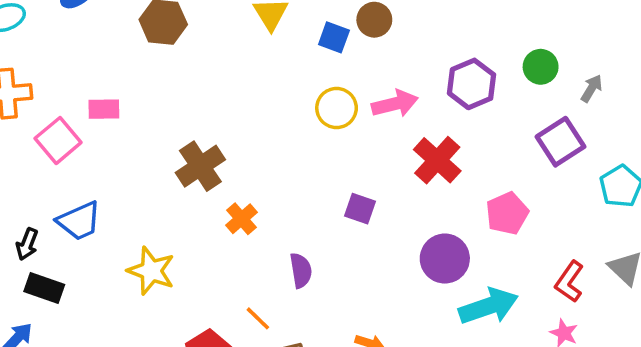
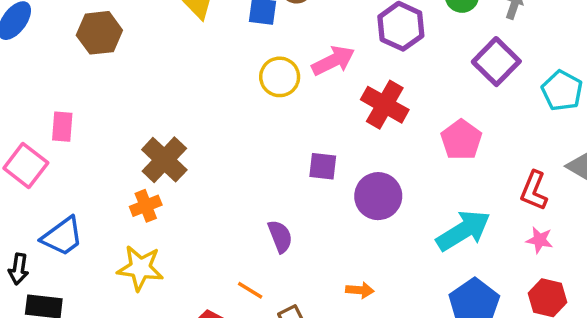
pink rectangle: (104, 109) -> (62, 127), turned -72
orange cross: (241, 219) -> (146, 206), moved, turned 32
purple circle: (445, 259) -> (378, 196), moved

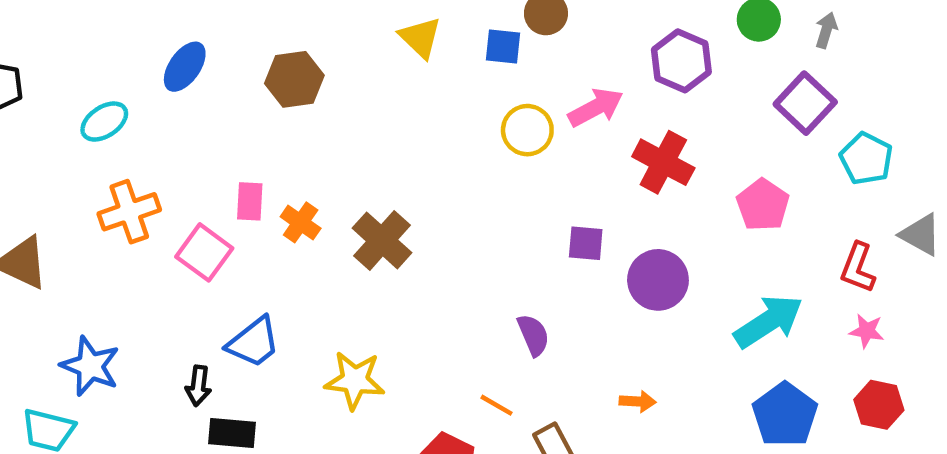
cyan pentagon: (562, 91) -> (866, 159), moved
orange cross: (146, 206) -> (301, 222), moved, turned -32

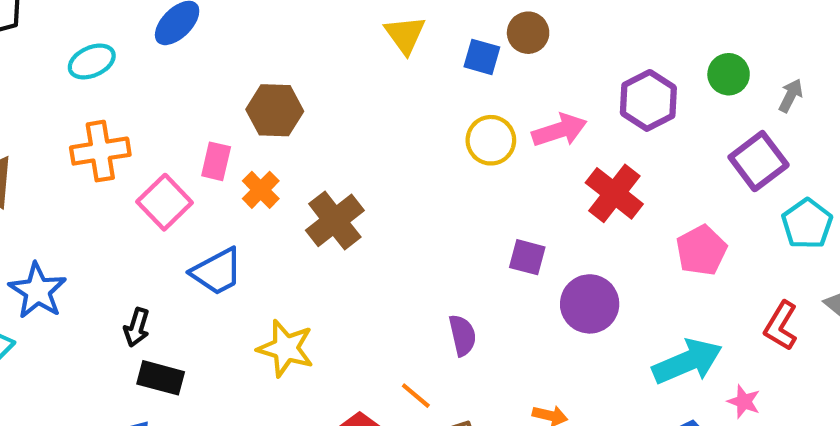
brown hexagon: (294, 79) -> (275, 110), moved
pink star: (867, 331) -> (744, 402), moved
blue trapezoid: (253, 342) -> (217, 272), moved

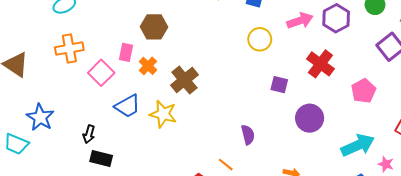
pink arrow: (559, 130) -> (300, 21), moved
purple square: (527, 257) -> (279, 85), moved
yellow star: (286, 348) -> (163, 114), moved

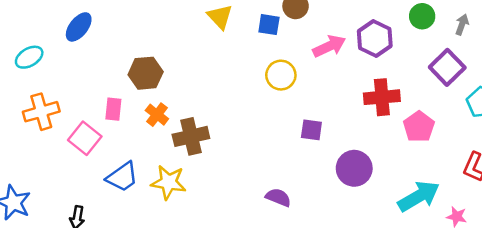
red cross: (320, 64) -> (382, 97), moved, turned -36
orange cross: (148, 66) -> (157, 115), moved
brown cross: (184, 80) -> (191, 136), turned 32
purple semicircle: (248, 135) -> (278, 197), turned -48

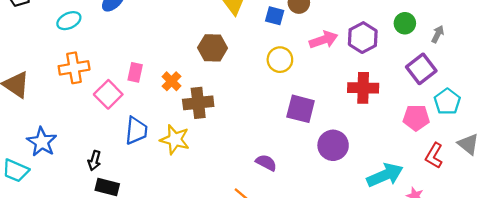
brown hexagon: (146, 73) -> (213, 48), moved
pink pentagon: (419, 127) -> (416, 118), moved, turned 30
purple square: (311, 130) -> (301, 109), size x1.5
blue trapezoid: (122, 177) -> (136, 131), turned -56

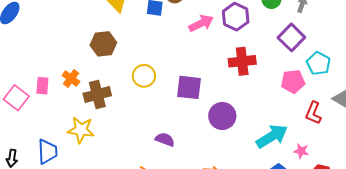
yellow circle: (280, 60) -> (144, 76), moved
pink rectangle: (135, 72) -> (42, 86), moved
blue trapezoid: (136, 131) -> (47, 151), moved

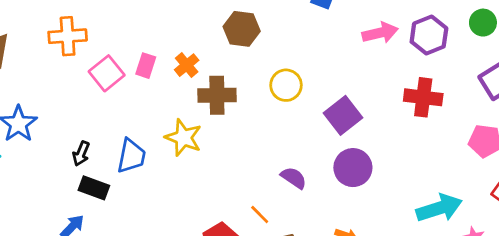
purple square: (189, 87) -> (343, 115), turned 32
purple circle: (222, 116) -> (353, 168), moved

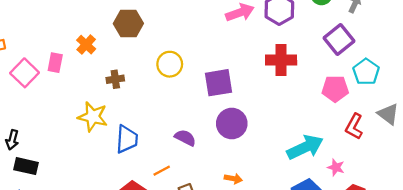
orange cross: (187, 65) -> (86, 45), moved
brown cross: (217, 95) -> (115, 79), size x0.6
purple square: (343, 115) -> (219, 83), turned 36
blue trapezoid: (131, 156) -> (127, 139), moved
orange line: (260, 214) -> (162, 171), turned -66

